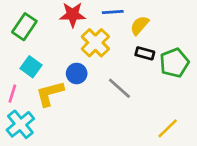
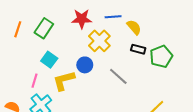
yellow semicircle: (140, 25) -> (134, 27), turned 98

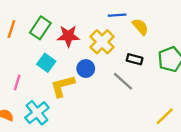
red star: (82, 19) -> (68, 36), moved
black rectangle: (138, 49) -> (135, 59), moved
pink line: (35, 81) -> (17, 82), moved

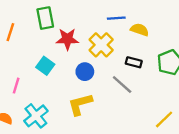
yellow semicircle: (140, 27) -> (140, 30), turned -30
green rectangle: (40, 28) -> (45, 18), moved, turned -45
yellow L-shape: (63, 86) -> (80, 104), moved

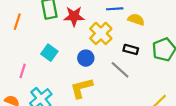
red star: (67, 39) -> (74, 16), moved

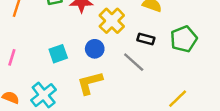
cyan square: (49, 53) -> (58, 54), moved, turned 35
pink line: (23, 71) -> (12, 57), moved

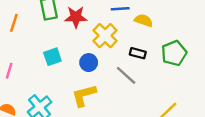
cyan square: (58, 54) -> (52, 57), moved

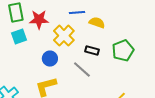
cyan square: (52, 57) -> (19, 37), moved

